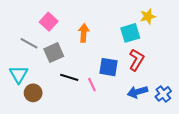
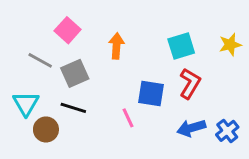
yellow star: (148, 16) -> (230, 45), moved
black line: (69, 77) -> (73, 108), moved

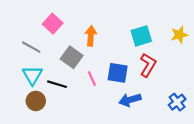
gray square: (75, 73) -> (72, 57), moved, turned -30
cyan triangle: (26, 104) -> (32, 75), moved
pink line: (128, 118) -> (92, 79), moved
blue arrow: (191, 128) -> (130, 100), moved

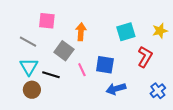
pink square: (53, 24) -> (47, 21), turned -36
red L-shape: (148, 65) -> (145, 57), moved

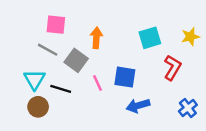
gray line: (28, 42) -> (48, 50), moved

